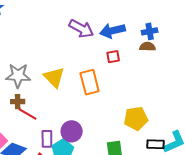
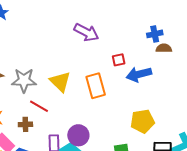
blue arrow: (112, 31) -> (139, 74), moved
brown semicircle: (148, 47) -> (164, 48), moved
brown cross: (18, 102) -> (25, 124), moved
red line: (27, 114) -> (39, 106), moved

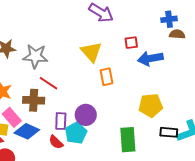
yellow triangle: (60, 82) -> (91, 52), moved
orange rectangle: (96, 86) -> (106, 77), moved, size x0.7
brown cross: (25, 124) -> (34, 100), size x1.5

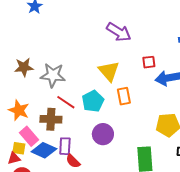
purple rectangle: (61, 121) -> (65, 146), moved
cyan pentagon: (76, 133) -> (93, 101), moved

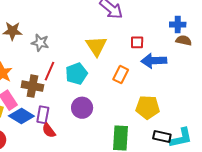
gray star: (53, 75) -> (40, 43), size x0.7
orange rectangle: (124, 96) -> (121, 74), moved, turned 30
red line: (66, 102) -> (50, 71), turned 72

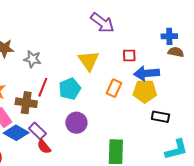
yellow pentagon: (148, 107) -> (145, 91), moved
purple rectangle: (43, 115) -> (37, 131), turned -54
black rectangle: (162, 136) -> (160, 117), moved

